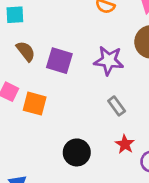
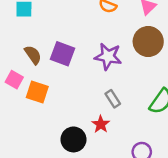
brown semicircle: (26, 51) -> (33, 55), moved
red star: (125, 144) -> (101, 124), moved

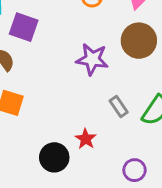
purple square: (63, 54) -> (24, 27), moved
gray rectangle: (113, 99) -> (119, 107), moved

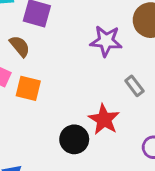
red star: (86, 139) -> (104, 119), size x1.5

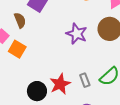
gray rectangle: (134, 86) -> (85, 80), moved

